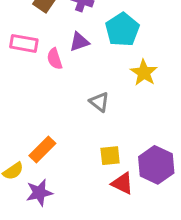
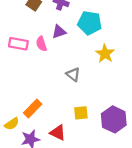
cyan pentagon: (122, 30) -> (90, 23), turned -30
pink rectangle: (24, 43) -> (18, 44), moved
red triangle: (122, 183) -> (58, 133), moved

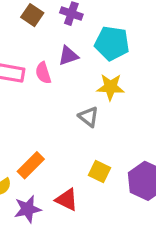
yellow star: (105, 54) -> (110, 87), moved, turned -30
yellow square: (81, 113) -> (100, 171), turned 32

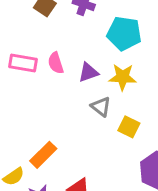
purple triangle: (68, 56) -> (88, 72), moved
yellow square: (100, 171) -> (129, 127), moved

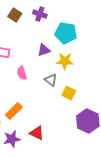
pink semicircle: (56, 63) -> (22, 73), moved
purple triangle: (88, 72) -> (44, 50), moved

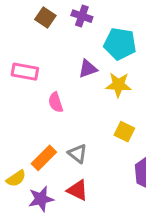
gray triangle: (51, 80) -> (78, 154), moved

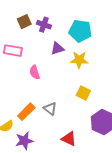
purple cross: (82, 16) -> (44, 25), moved
brown square: (45, 18) -> (24, 22), moved, turned 32
red triangle: (78, 190) -> (69, 139), moved

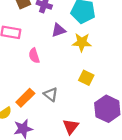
red triangle: (69, 139) -> (71, 127), turned 42

